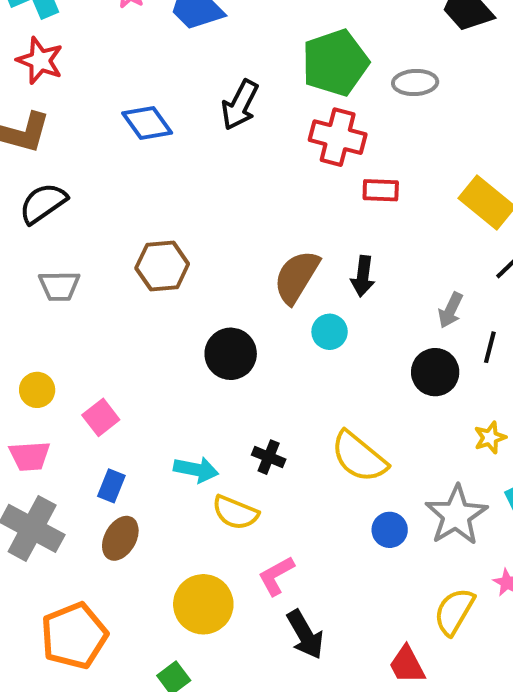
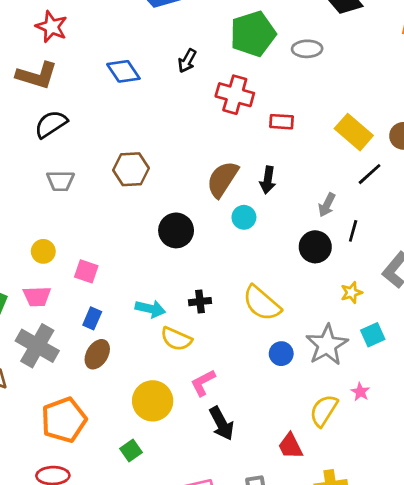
black arrow: (240, 105) -> (187, 61), size x0.7
red cross: (338, 137) -> (235, 95), moved
pink square: (101, 417) -> (86, 271), turned -35
black cross: (269, 457) -> (200, 302), turned -30

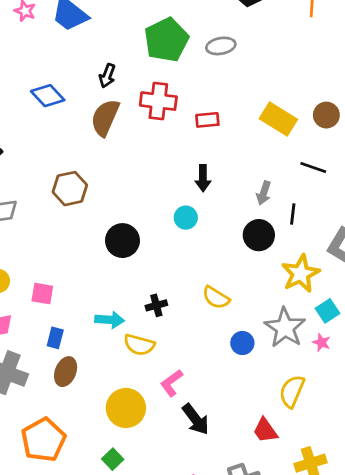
black line: (370, 174) -> (313, 167), moved, turned 70
brown semicircle: (222, 179) -> (105, 118), moved
yellow star: (351, 293) -> (301, 274), size x1.8
yellow semicircle: (262, 303) -> (216, 298), size x0.7
pink star: (360, 392) -> (322, 342), moved

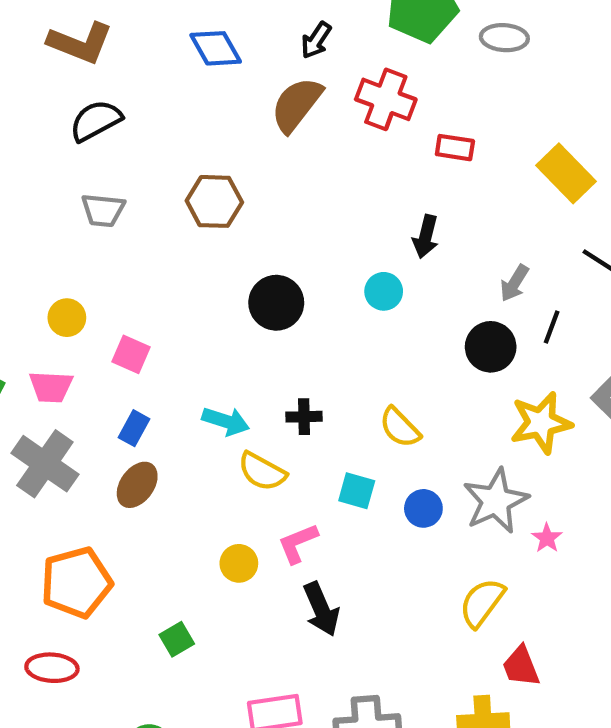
cyan square: (327, 311) -> (357, 491), moved, turned 35
yellow circle: (126, 408) -> (239, 563), moved, size x0.6
red trapezoid: (265, 430) -> (521, 666), moved

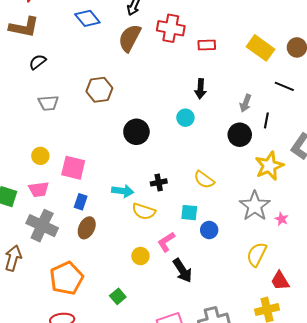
black semicircle: (96, 121) -> (38, 62), size x0.7
pink square: (131, 354) -> (73, 168), size x1.4
blue circle: (423, 508) -> (209, 230), moved

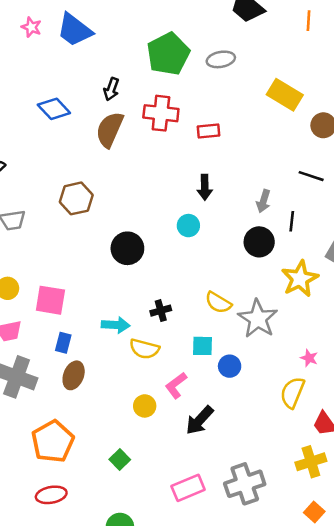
yellow rectangle: (261, 48) -> (285, 95), moved
gray star: (255, 206) -> (258, 319), moved
pink star: (282, 219) -> (309, 358), moved
black arrow: (182, 271) -> (200, 420), turned 80

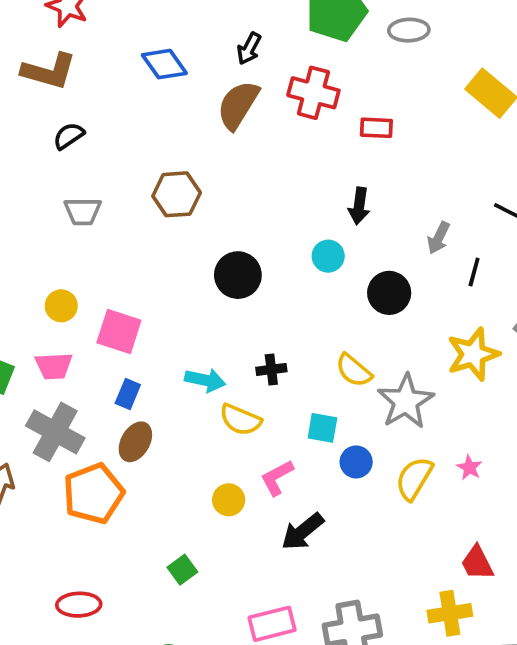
black circle: (259, 242) -> (389, 293), moved
yellow semicircle: (292, 393) -> (414, 479), moved
orange pentagon: (53, 441) -> (93, 493), moved

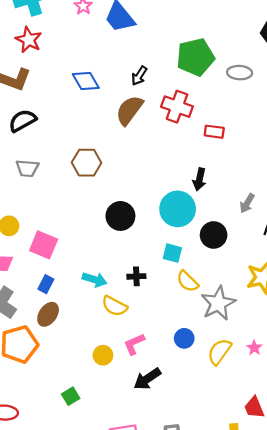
black semicircle: (69, 136) -> (23, 121), size x1.4
cyan circle: (328, 256) -> (178, 209), size x1.8
cyan square: (322, 428) -> (172, 253), moved

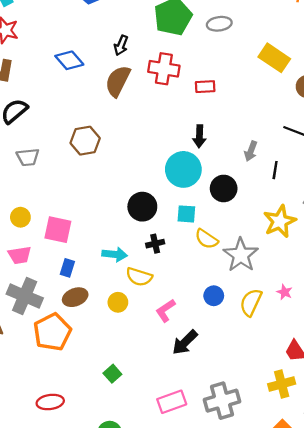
black circle: (120, 216) -> (142, 207), moved
brown ellipse: (48, 314) -> (75, 297), turned 45
yellow circle: (103, 355) -> (118, 302), moved

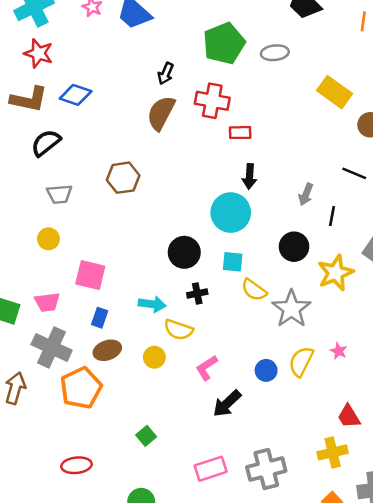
blue diamond: (69, 60) -> (76, 95), moved, turned -32
red rectangle: (205, 87) -> (240, 133), moved
black circle: (224, 188) -> (294, 247), moved
yellow circle: (20, 217) -> (48, 239), moved
blue circle: (214, 296) -> (266, 370), moved

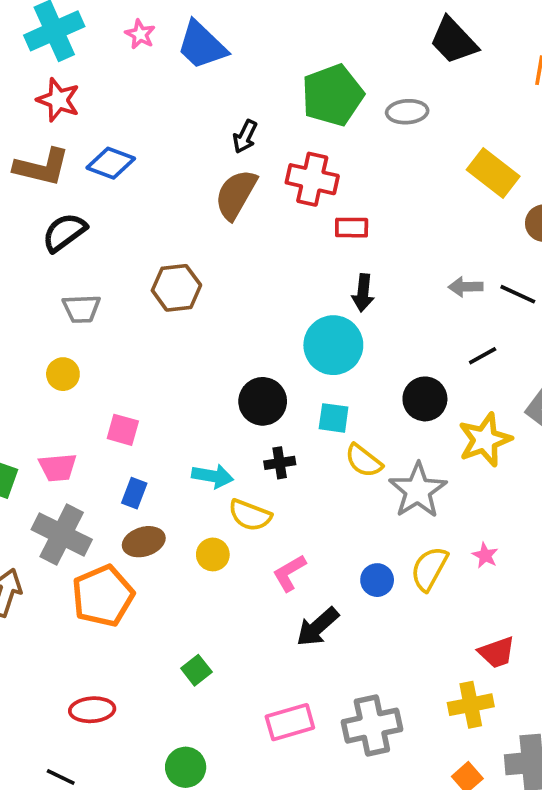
gray arrow: (306, 194) -> (466, 287), moved, turned 65
black line: (332, 216) -> (483, 356), turned 48
pink square: (90, 275) -> (123, 430), size x0.7
red trapezoid: (349, 416) -> (497, 652), turned -80

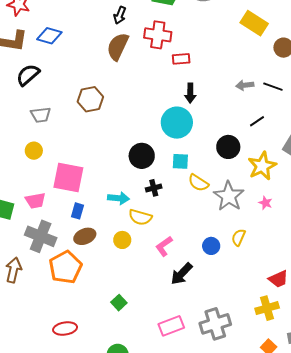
pink square: (123, 430) -> (68, 178), size x1.8
pink star: (485, 555) -> (265, 203), moved
yellow semicircle: (429, 569) -> (239, 237), size x0.7

